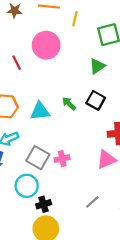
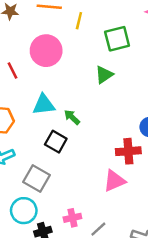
black square: (96, 100) -> (56, 142), moved
cyan triangle: (40, 111) -> (44, 105), moved
pink cross: (62, 159) -> (72, 218), moved

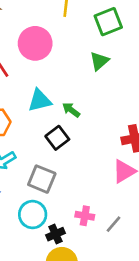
black square: (56, 142) -> (57, 138), turned 30
pink cross: (72, 218) -> (85, 216), turned 30

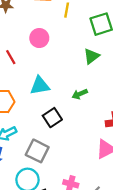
pink circle: (35, 43) -> (39, 38), size x0.7
green arrow: (71, 110) -> (80, 94), moved, turned -64

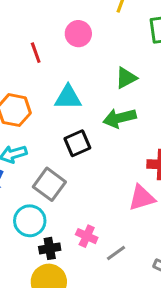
green triangle: (91, 56) -> (126, 78), moved
green arrow: (80, 94) -> (120, 118), size x1.5

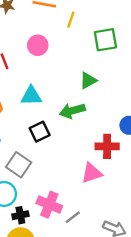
green triangle: (126, 78) -> (88, 81), moved
pink cross: (87, 236) -> (49, 205), size x1.5

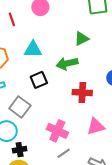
red cross: (107, 146) -> (82, 93), moved
pink triangle: (92, 173) -> (96, 126), moved
pink cross: (49, 205) -> (57, 131), moved

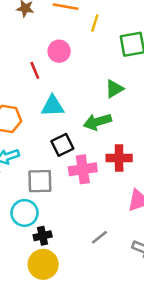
red line: (12, 19) -> (35, 70), moved
gray square: (20, 107) -> (40, 181), turned -35
pink cross: (57, 131) -> (83, 169), moved, turned -30

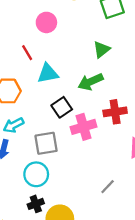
red line: (35, 70) -> (27, 53), moved
black cross: (43, 236) -> (36, 204), moved

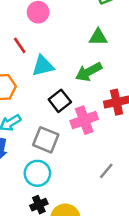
green triangle: (102, 49) -> (98, 37), turned 42
gray square: (46, 143) -> (46, 140), turned 35
gray line: (108, 187) -> (106, 171), moved

